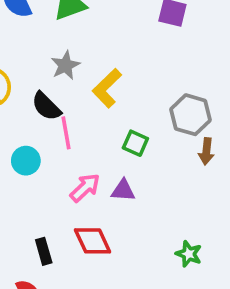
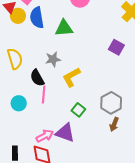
pink arrow: (85, 188) -> (45, 136), moved
purple triangle: (123, 190) -> (65, 133), size x1.5

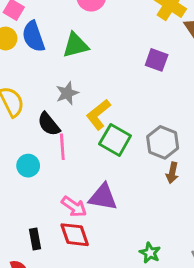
green square: (78, 110) -> (115, 140), moved, size x1.5
pink arrow: (45, 136) -> (74, 207), turned 72

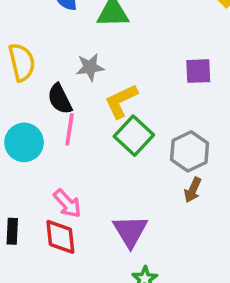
purple square: (157, 60) -> (198, 71), moved, turned -35
cyan circle: (28, 166) -> (24, 142), size x1.4
purple triangle: (103, 197) -> (130, 231), moved, turned 36

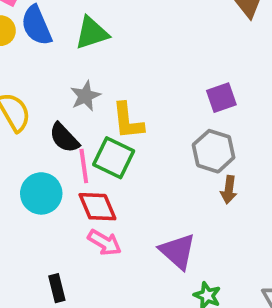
purple square: (198, 71) -> (221, 98), moved
yellow L-shape: (121, 101) -> (128, 121), turned -54
green square: (134, 136) -> (114, 158), moved
red diamond: (60, 237) -> (97, 207), moved

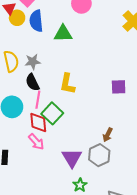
gray star: (85, 96) -> (33, 62), moved
gray hexagon: (214, 151) -> (99, 155), moved
green square: (114, 158) -> (52, 113), moved

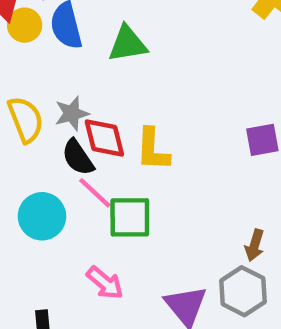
pink line: (38, 100) -> (95, 193), turned -48
green square: (52, 113) -> (130, 217), turned -35
red diamond: (38, 123) -> (104, 138), moved

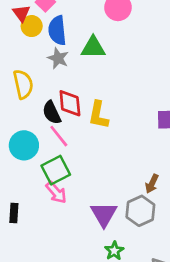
gray star: (72, 113) -> (58, 58), moved, turned 30
green square: (130, 217) -> (56, 170), moved, turned -36

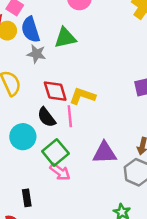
black semicircle: (52, 113) -> (47, 117), moved
yellow L-shape: (98, 115) -> (82, 96), turned 110
pink line: (59, 136) -> (70, 116), moved, turned 45
purple triangle: (104, 214) -> (105, 153), moved, turned -50

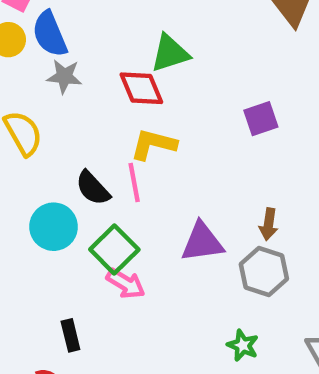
green triangle: (65, 38) -> (170, 53), moved
red diamond: (55, 91) -> (141, 88), moved

